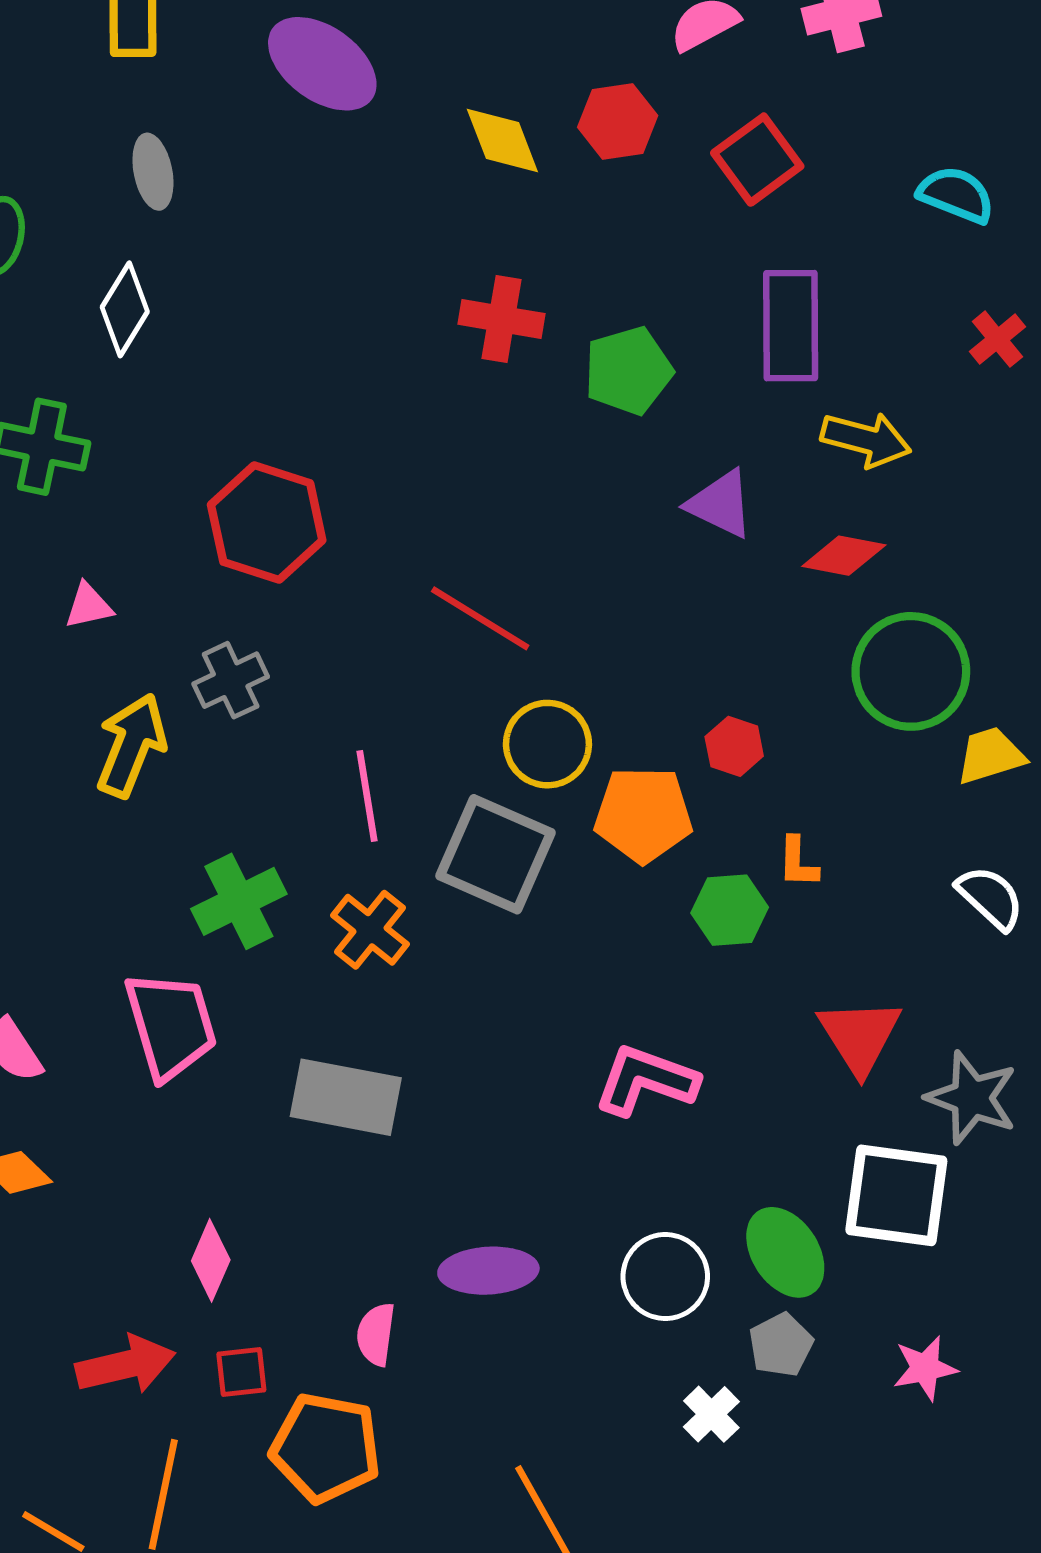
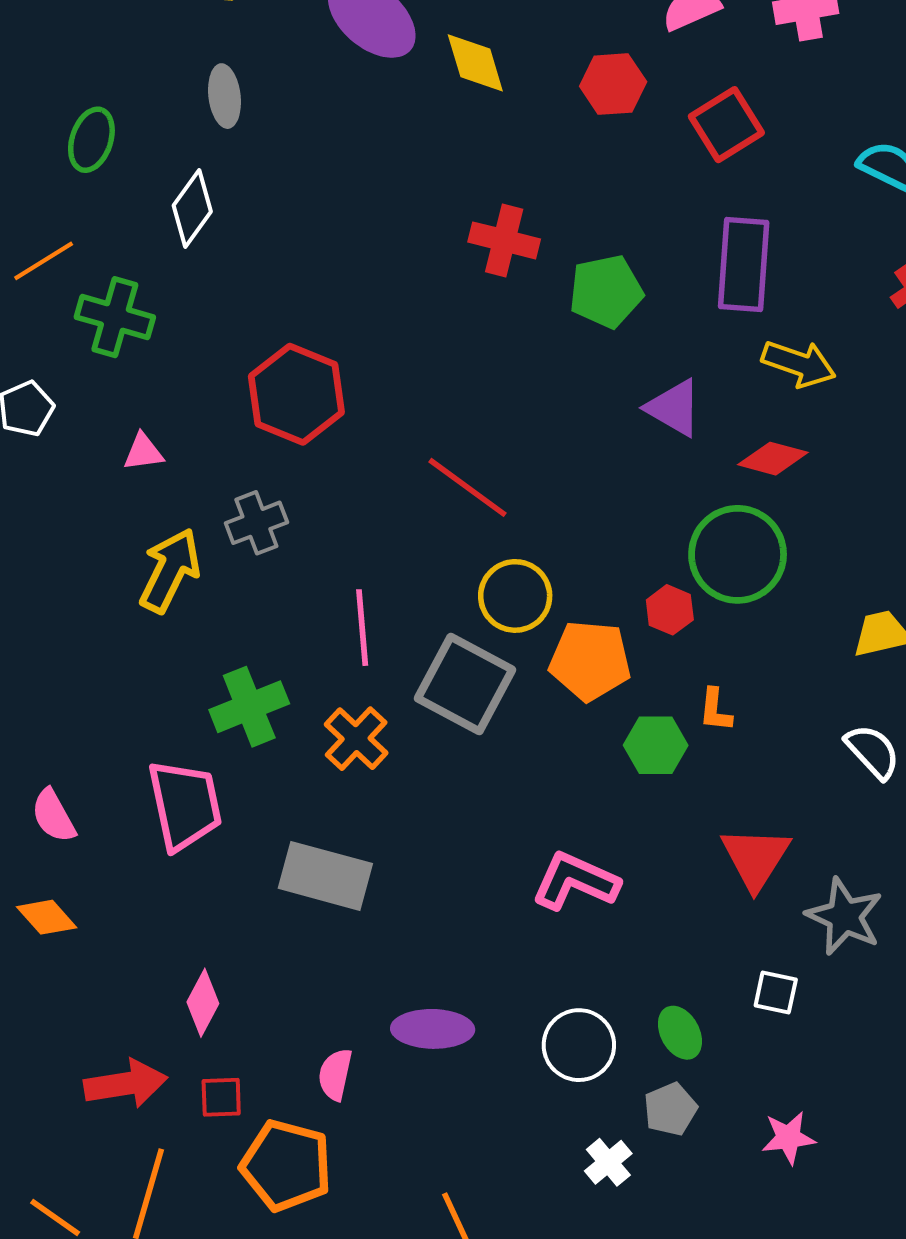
yellow diamond: (502, 141) -> (475, 63), moved
green circle: (911, 671) -> (738, 554), moved
white square: (896, 1195) -> (776, 992), size x0.5
green ellipse: (785, 1252) -> (680, 1033), size x0.7

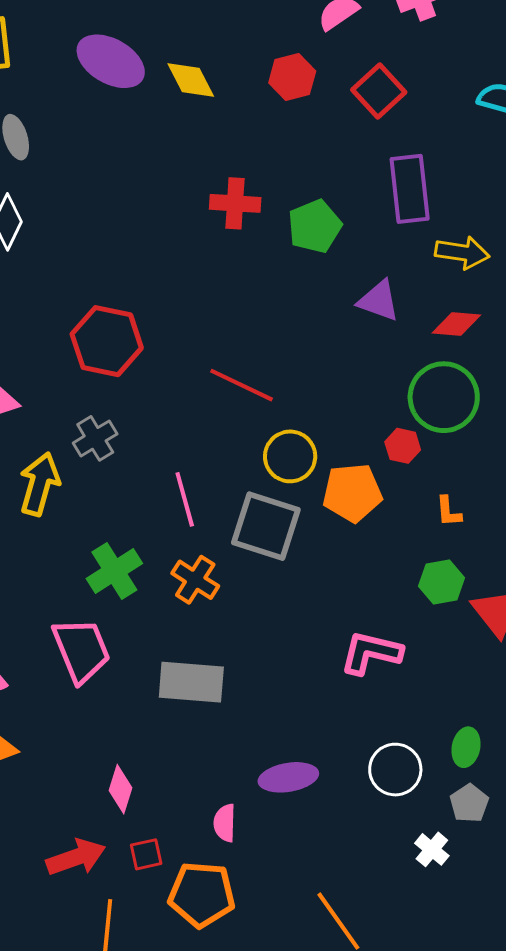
green hexagon: (656, 745) -> (442, 582), moved
green ellipse: (680, 1033) -> (466, 747), turned 51

